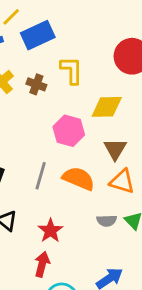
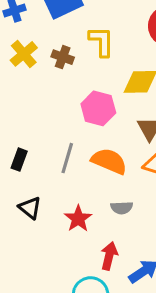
gray semicircle: (107, 221) -> (122, 208), moved
red arrow: (42, 264) -> (109, 256), moved

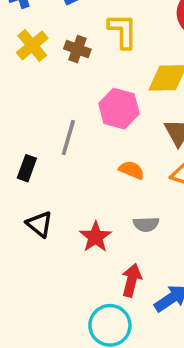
gray line: (67, 158) -> (68, 138), moved
orange semicircle: (109, 161) -> (132, 170), size x0.6

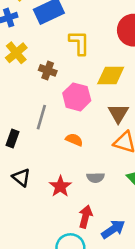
brown cross: (77, 49) -> (48, 70), moved
orange semicircle: (132, 170) -> (74, 140), moved

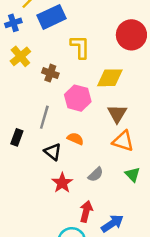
black triangle: (21, 178) -> (53, 152), moved
gray semicircle: (96, 178) -> (96, 174), turned -42

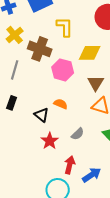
brown cross: (50, 73) -> (40, 49), size x1.6
gray line: (44, 117) -> (15, 70), moved

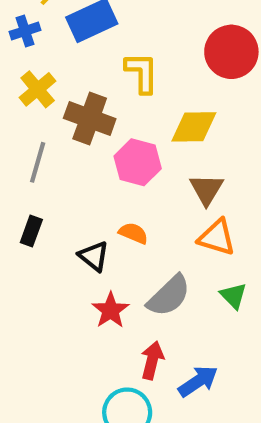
gray semicircle: (78, 134) -> (169, 296), size x1.6

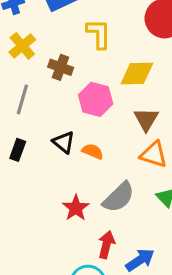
brown cross: (90, 119) -> (61, 67), size x0.7
black triangle: (94, 256) -> (64, 142), moved

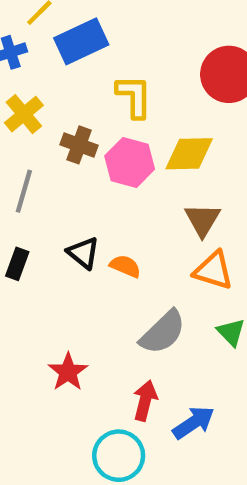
pink hexagon: (96, 99) -> (130, 163), moved
red star: (76, 208) -> (68, 372), moved

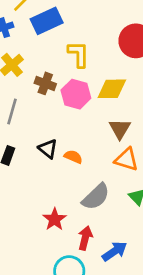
red star: (68, 372) -> (55, 219), moved

